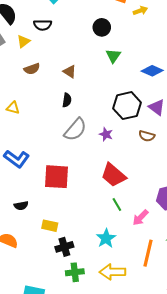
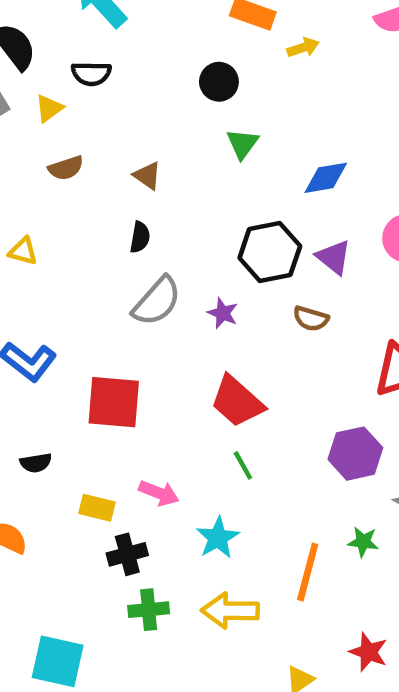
blue diamond: (152, 71) -> (326, 178), turned -35
pink arrow: (140, 218) -> (159, 493), moved, turned -114

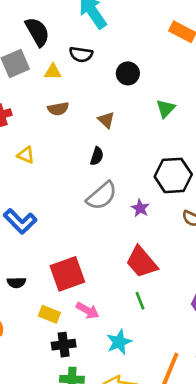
black circle: (219, 82) -> (128, 73), moved
yellow triangle: (49, 108) -> (53, 72), turned 30
red square: (114, 402) -> (67, 274), moved, turned -32

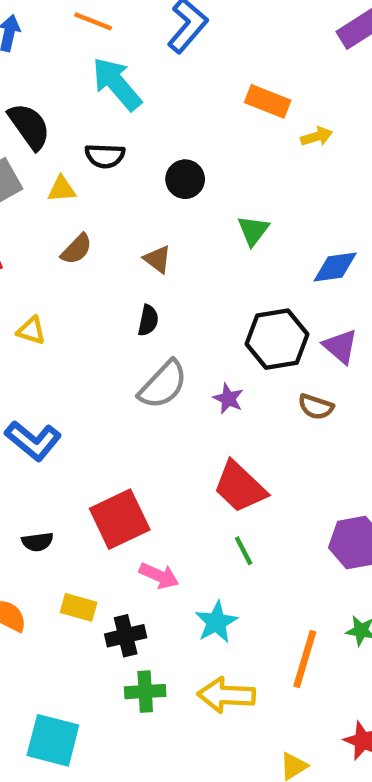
brown semicircle: (58, 109) -> (77, 249), turned -30
yellow rectangle: (49, 314) -> (79, 607), moved

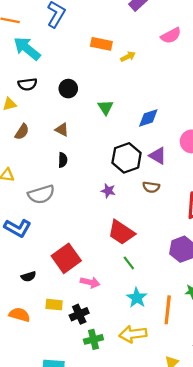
gray semicircle: (163, 385) -> (41, 194), moved, turned 40
cyan star: (216, 622) -> (137, 298), moved

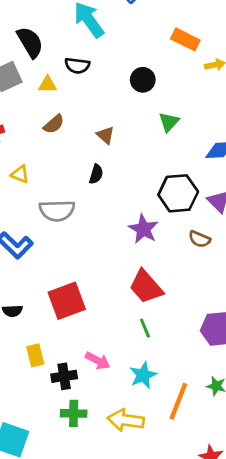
black circle: (68, 89) -> (143, 80), moved
purple star: (108, 191) -> (143, 229), size x1.5
pink arrow: (90, 282) -> (98, 361), moved
yellow rectangle: (54, 305) -> (35, 355), turned 56

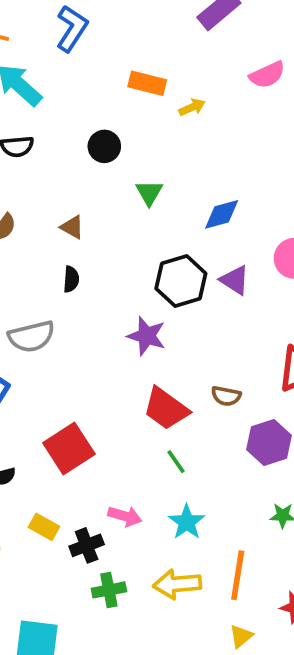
brown semicircle: (199, 239) -> (226, 396), moved
yellow rectangle: (35, 355) -> (44, 527), turned -35
orange line: (178, 401) -> (238, 575), moved

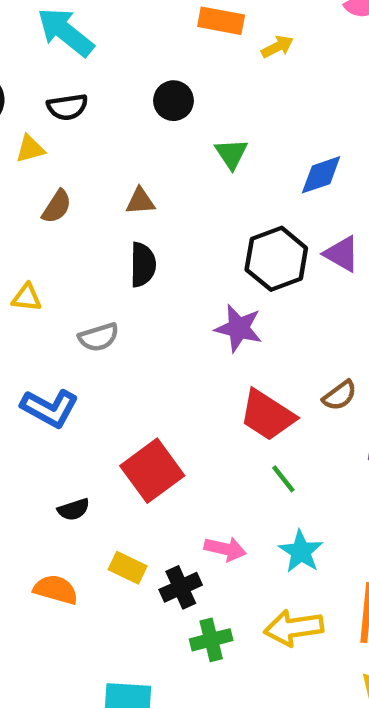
brown triangle: (72, 227) -> (140, 201), turned -30
black semicircle: (71, 279) -> (143, 265), size x1.4
gray semicircle: (31, 337) -> (99, 337), size x0.7
brown semicircle: (226, 396) -> (340, 395), turned -44

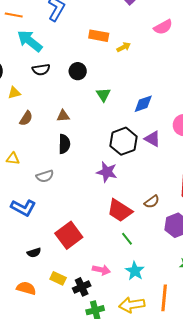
black semicircle: (67, 107) -> (41, 70), moved

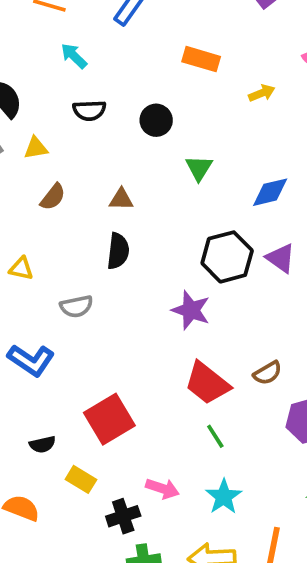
cyan arrow: (30, 41) -> (74, 56), size x0.6
yellow arrow: (124, 47) -> (262, 93), moved
yellow rectangle: (58, 278) -> (81, 479), moved

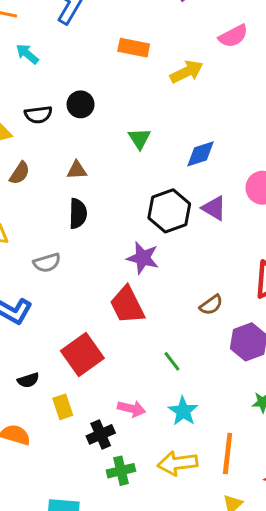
yellow arrow: (262, 93) -> (187, 72), size x1.5
black semicircle: (89, 110) -> (38, 115), moved
black circle: (156, 120) -> (81, 104), moved
red trapezoid: (207, 383) -> (127, 305), moved, turned 30
yellow rectangle: (81, 479) -> (63, 407), turned 45

